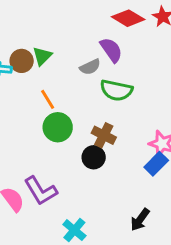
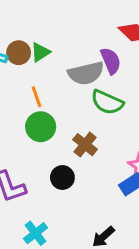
gray semicircle: (90, 67) -> (86, 73), size x1.6
black circle: (94, 157) -> (62, 177), moved

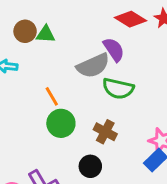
green triangle: (40, 52) -> (46, 34), moved, turned 48
brown circle: (19, 53) -> (25, 31), moved

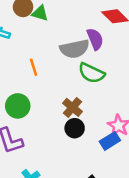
green circle: (61, 123) -> (18, 106), moved
black circle: (90, 166) -> (75, 128), moved

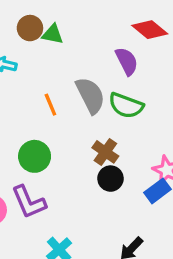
gray semicircle: (75, 49) -> (90, 95), moved, turned -100

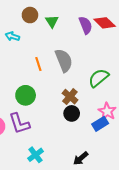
green triangle: (53, 34) -> (52, 21), moved, turned 40
purple semicircle: (127, 61) -> (86, 25), moved
green semicircle: (126, 105) -> (99, 78), moved, turned 115

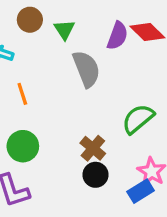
purple semicircle: (86, 25) -> (117, 36), turned 42
gray semicircle: (64, 60) -> (86, 69), moved
orange line: (38, 64) -> (22, 94), moved

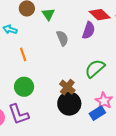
purple semicircle: (117, 36) -> (89, 30), moved
gray semicircle: (86, 69) -> (62, 38), size x0.7
black circle: (96, 175) -> (69, 104), size x1.5

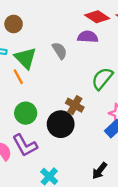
green triangle: (48, 14) -> (25, 58), moved, size x1.5
purple semicircle: (89, 30) -> (88, 37), turned -96
black circle: (69, 104) -> (61, 124), moved

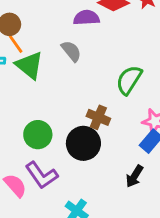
purple semicircle: (88, 37) -> (86, 18), moved
orange line: (18, 77) -> (16, 44), moved
black arrow: (100, 171) -> (134, 176), moved

